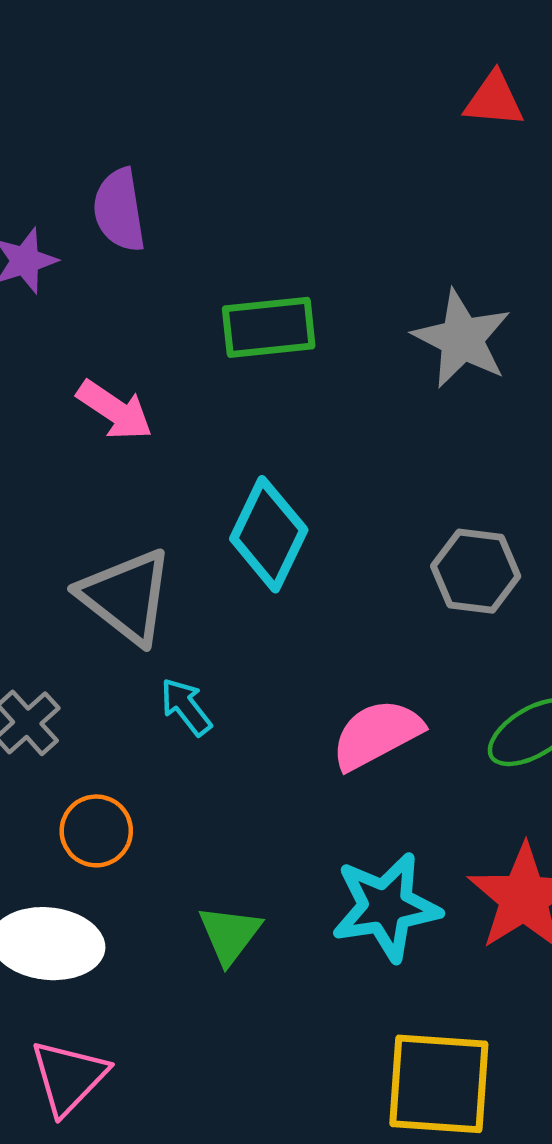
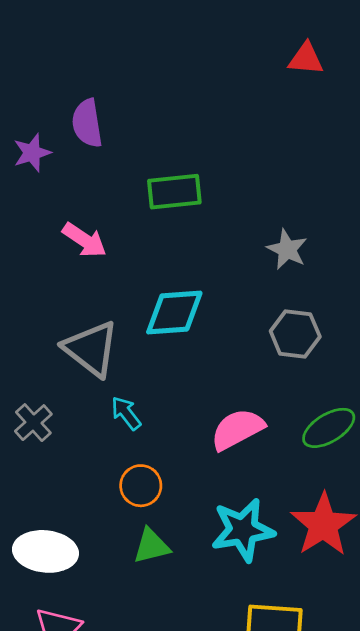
gray star: (462, 339) -> (287, 249), moved, size x0.7
cyan diamond: (269, 534) -> (174, 312), turned 60
orange circle: (96, 831) -> (141, 486), moved
green triangle: (230, 934) -> (152, 546), turned 39

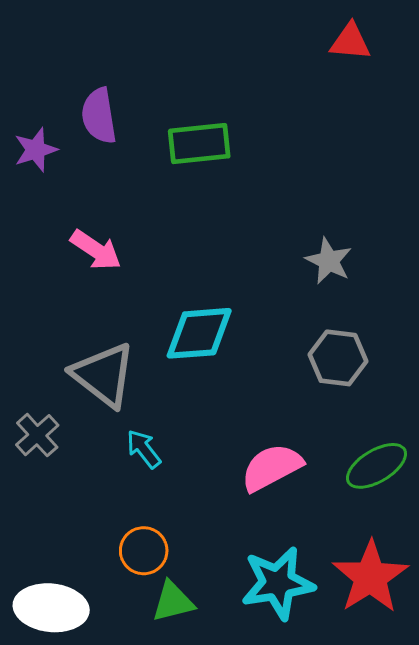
green rectangle: (174, 192) -> (199, 144), moved
gray cross: (33, 423) -> (37, 435), moved
orange circle: (141, 486) -> (144, 551), moved

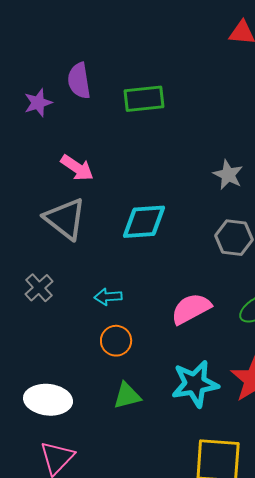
gray triangle: (104, 375) -> (65, 219), moved
cyan arrow: (144, 449) -> (108, 297), turned -56
orange circle: (144, 551) -> (116, 341), moved

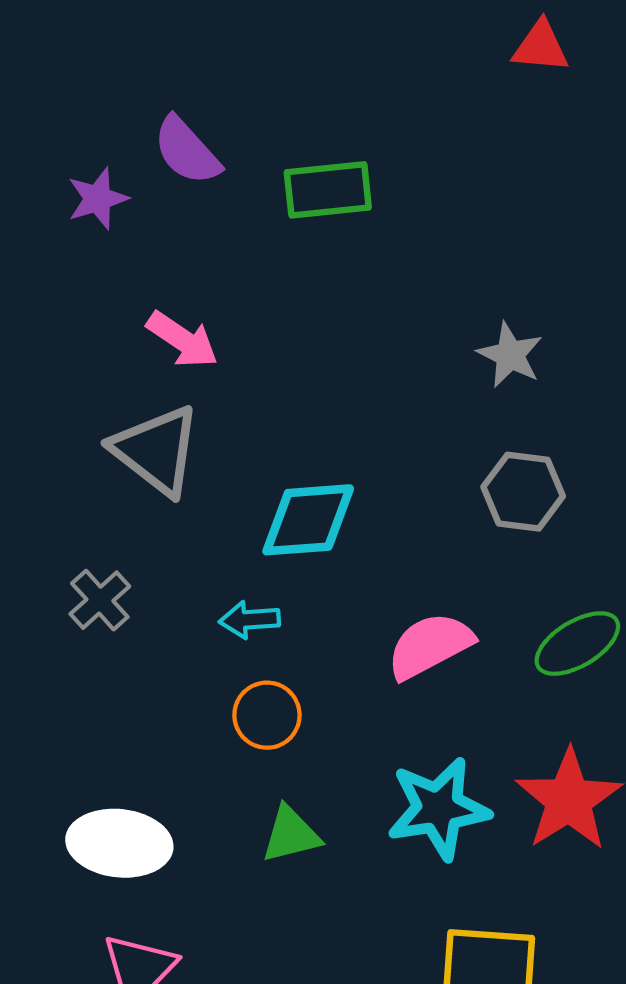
purple semicircle: (79, 81) -> (187, 151), turned -33
cyan diamond: (144, 222) -> (308, 520), moved

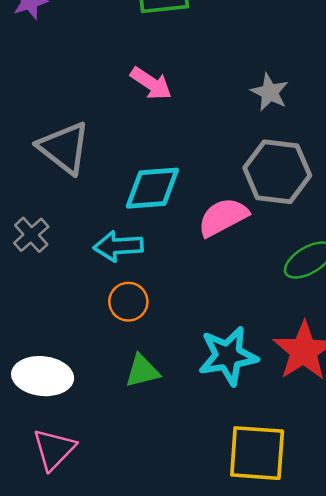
pink arrow: (182, 340) -> (151, 83), moved
gray hexagon: (523, 492) -> (277, 172), size x1.4
cyan arrow: (250, 620) -> (118, 246), size x1.4
pink semicircle: (430, 646) -> (223, 217), moved

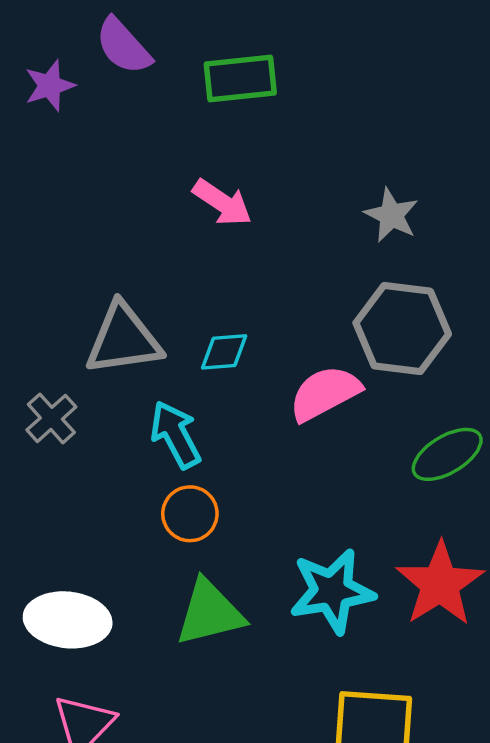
gray triangle: (64, 148) -> (123, 339), moved, turned -46
cyan diamond: (152, 188) -> (224, 352), size x0.6
cyan arrow: (118, 246) -> (176, 435), turned 66
green triangle: (142, 371) -> (210, 613), size x1.4

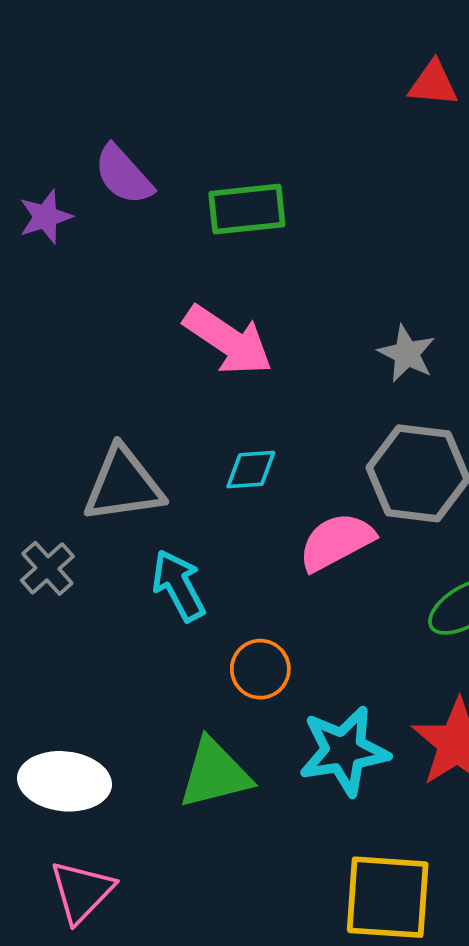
pink arrow: (222, 203) -> (228, 340), size x1.4
cyan diamond: (224, 352) -> (251, 470), moved
orange circle: (190, 514) -> (260, 669), moved

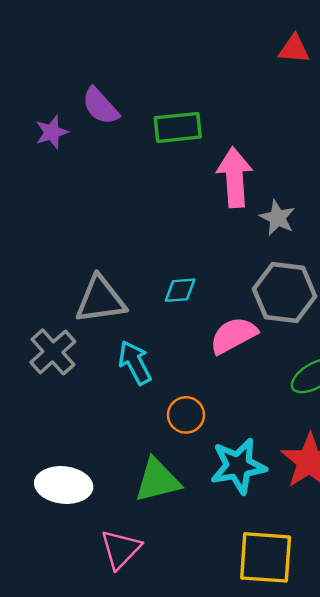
pink arrow: (228, 340) -> (235, 177), moved, turned -128
gray cross: (47, 568) -> (53, 352), size x1.4
pink triangle: (82, 892) -> (121, 549), moved

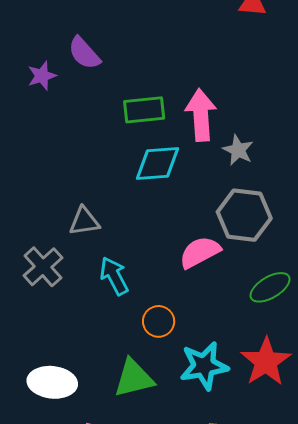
green rectangle: (178, 127) -> (144, 110), moved
cyan diamond: (180, 290) -> (158, 164), moved, size x1.6
gray triangle: (100, 300) -> (84, 221), size x0.7

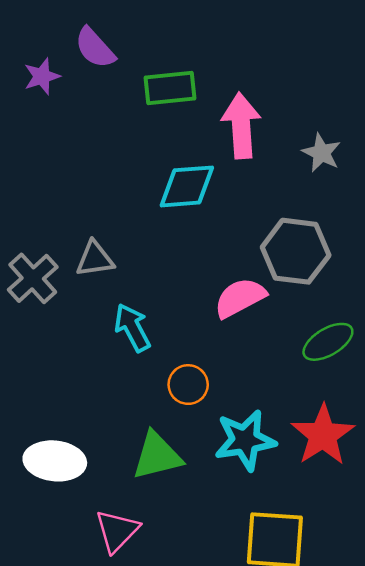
green rectangle: (144, 110) -> (170, 88), moved
gray star: (238, 150) -> (321, 153), moved
gray cross: (43, 267) -> (33, 278), moved

